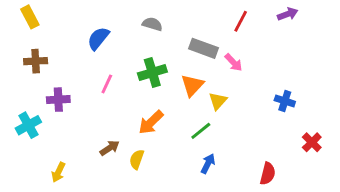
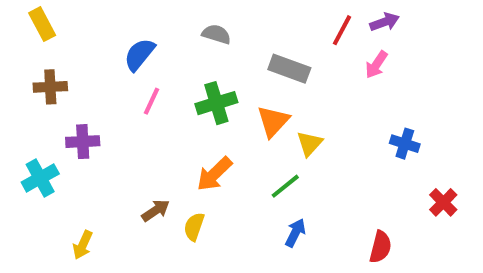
purple arrow: (288, 14) -> (385, 22), moved
pink arrow: (234, 63) -> (376, 65), moved, turned 78
pink line: (107, 84) -> (152, 101), moved

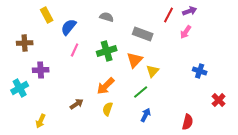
yellow rectangle: (42, 24) -> (47, 15), moved
yellow semicircle: (194, 227) -> (108, 109), moved

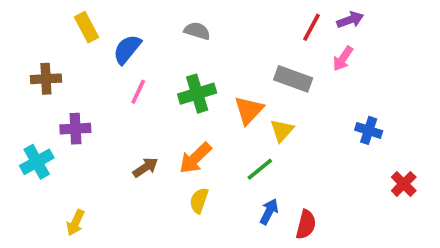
gray rectangle: (143, 34) -> (293, 79), moved
brown arrow: (77, 104) -> (146, 167), moved
red semicircle: (188, 122) -> (306, 224), moved

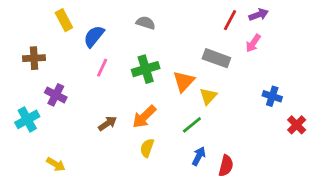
purple cross: (75, 129) -> (56, 95), turned 30
red cross: (404, 184) -> (297, 125), moved
yellow arrow: (75, 223) -> (56, 164), turned -84

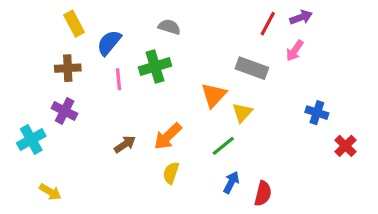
brown cross: (34, 58) -> (68, 68), moved
pink line: (102, 68) -> (119, 79), turned -30
green cross: (146, 69) -> (155, 67), moved
yellow arrow: (56, 164) -> (50, 192), moved

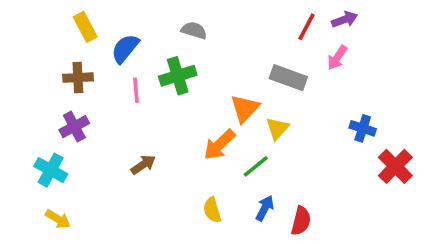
purple cross: (65, 111) -> (74, 127), turned 35
orange arrow: (168, 136) -> (219, 145), moved
cyan cross: (31, 140) -> (51, 170), moved, turned -32
red cross: (345, 146) -> (395, 166), size x1.4
yellow semicircle: (171, 173) -> (212, 210), moved, turned -35

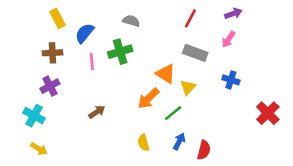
red line: (306, 27) -> (190, 18), moved
orange triangle: (245, 108) -> (166, 74), turned -40
blue cross: (363, 128) -> (231, 80), moved

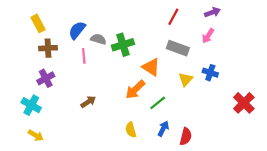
yellow rectangle: (57, 18) -> (38, 23), moved
gray semicircle: (131, 21) -> (98, 39), moved
green cross: (120, 52) -> (123, 45), moved
yellow triangle: (188, 87) -> (186, 79), moved

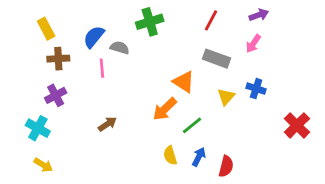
green cross: (123, 45) -> (150, 22), moved
yellow semicircle: (131, 130) -> (170, 155), moved

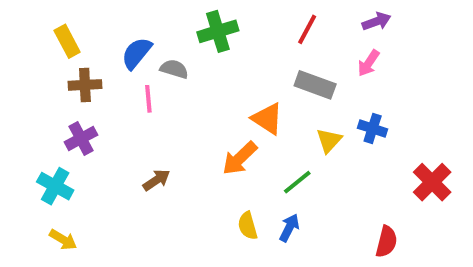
green line: (192, 125) -> (297, 182), moved
red semicircle: (226, 166) -> (386, 242), moved

